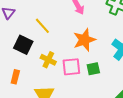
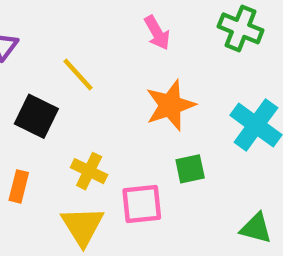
yellow cross: (48, 60) -> (89, 171), moved
pink square: (71, 67) -> (142, 204), moved

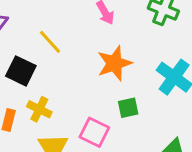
yellow cross: (89, 171) -> (39, 109), moved
pink square: (142, 204) -> (94, 132), turned 32

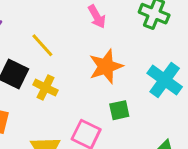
yellow cross: (39, 109) -> (45, 88), moved

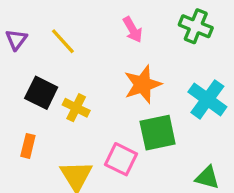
yellow line: (42, 45) -> (63, 41), moved
green square: (119, 110) -> (158, 133), size x1.6

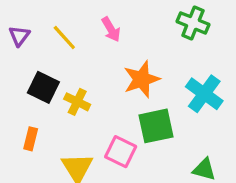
pink arrow: (133, 30) -> (111, 29), moved

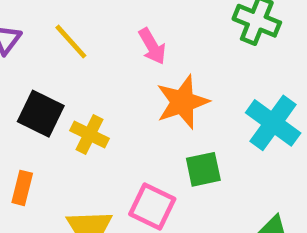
pink arrow: (111, 29) -> (152, 46), moved
green square: (156, 126) -> (203, 169), size x0.7

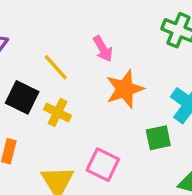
yellow line: (71, 42) -> (56, 67), moved
green square: (203, 169) -> (158, 138), moved

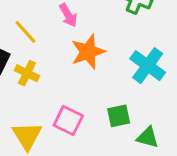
green square: (158, 138) -> (119, 116), moved

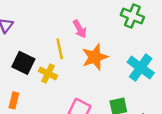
yellow line: (25, 32) -> (60, 49), moved, turned 30

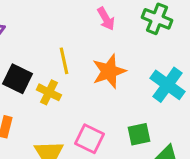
pink arrow: (80, 29) -> (106, 19), moved

